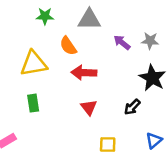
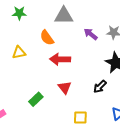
green star: (45, 16) -> (19, 13), moved
yellow triangle: (34, 64) -> (19, 53), size x0.6
green rectangle: (33, 103) -> (36, 99), moved, turned 56

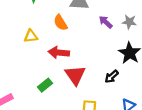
red arrow: (60, 59) -> (59, 53), moved
red triangle: (65, 88) -> (75, 75), size x1.5

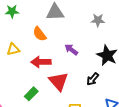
purple arrow: (106, 22) -> (71, 50), moved
gray star: (129, 22) -> (98, 20), moved

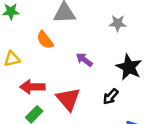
red arrow: (41, 62) -> (32, 87), moved

